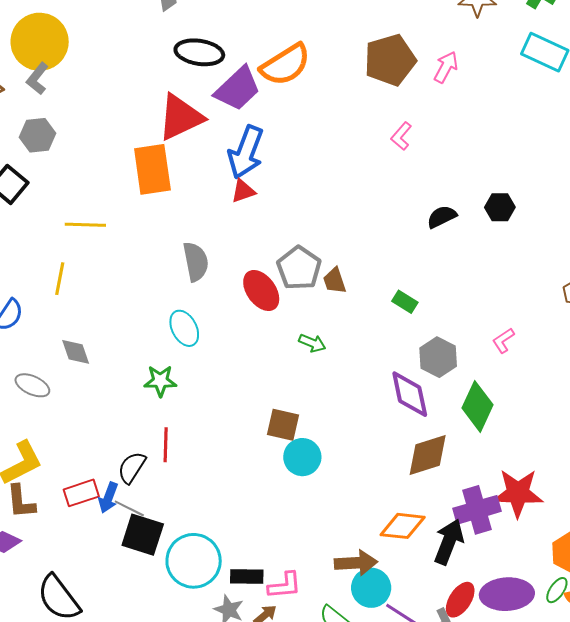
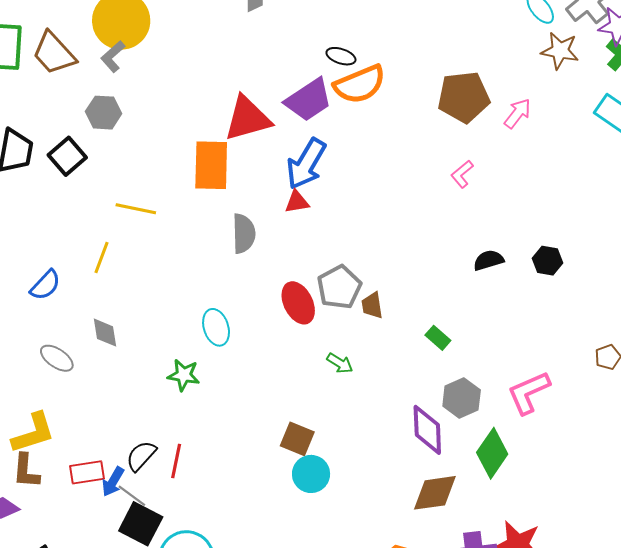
black ellipse: (199, 52) -> (341, 56), moved, size x0.6
gray semicircle: (196, 262) -> (244, 234), moved
pink L-shape: (503, 340) -> (529, 392), size x1.8
red line: (166, 445) -> (176, 461), moved

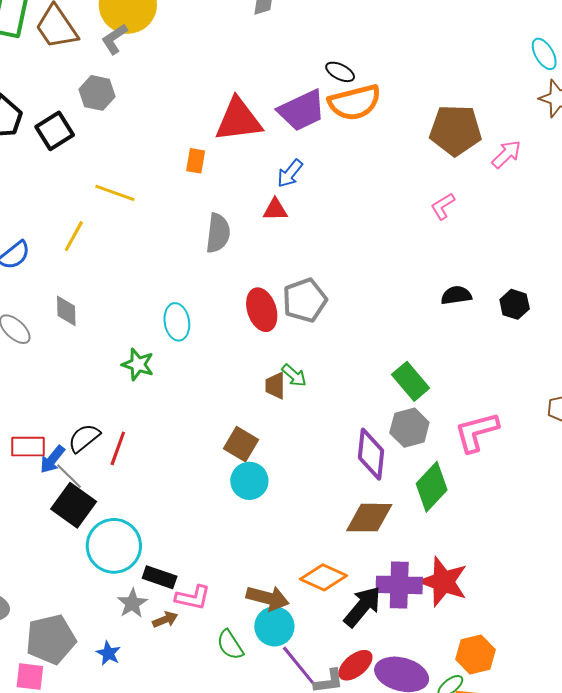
blue arrow: (306, 164) -> (290, 173), size x0.6
orange rectangle: (211, 165) -> (196, 161), size x0.5
brown trapezoid: (372, 305) -> (275, 386), moved
green rectangle: (438, 338) -> (411, 381), moved, size x1.5

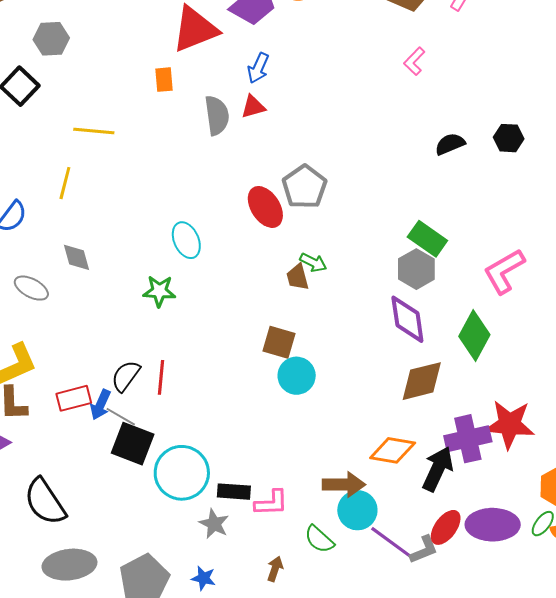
gray semicircle: (218, 233) -> (217, 115), moved
gray hexagon: (409, 428) -> (416, 269), moved
brown arrow: (165, 620) -> (275, 569), moved, turned -35

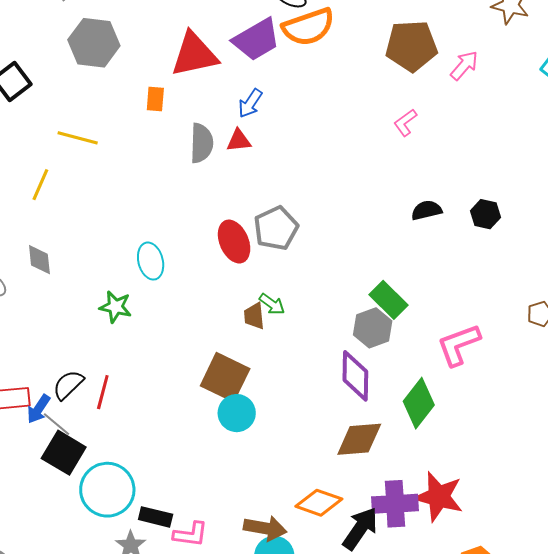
gray hexagon: (51, 39) -> (94, 43), moved, size x1.4
brown square: (279, 342) -> (225, 377), size x1.4

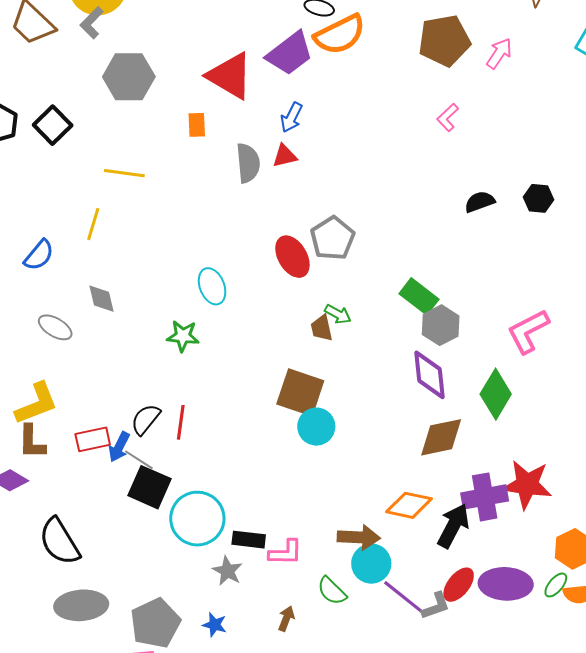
red triangle: (194, 54) -> (230, 76), turned 50
green rectangle: (389, 300) -> (419, 296), moved

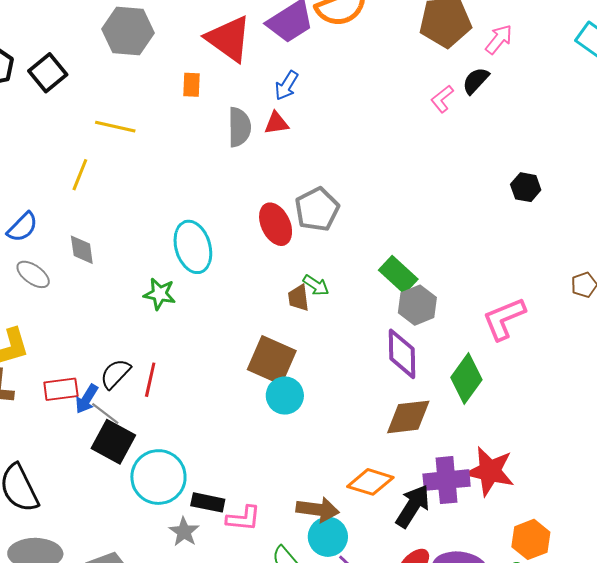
black semicircle: (480, 202) -> (476, 81), moved, turned -32
blue semicircle: (39, 255) -> (22, 227), moved
cyan ellipse: (212, 286) -> (193, 247), size x1.4

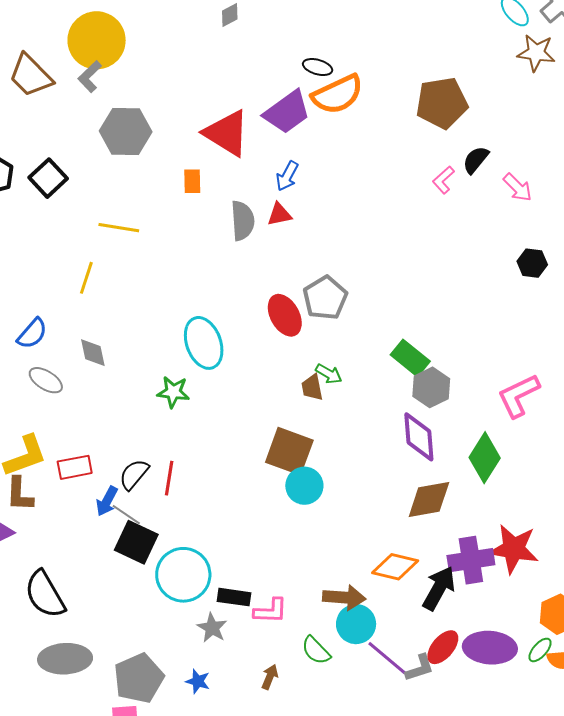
pink arrow: (499, 39) -> (518, 187), moved, turned 100
red rectangle: (61, 389) -> (75, 467), moved

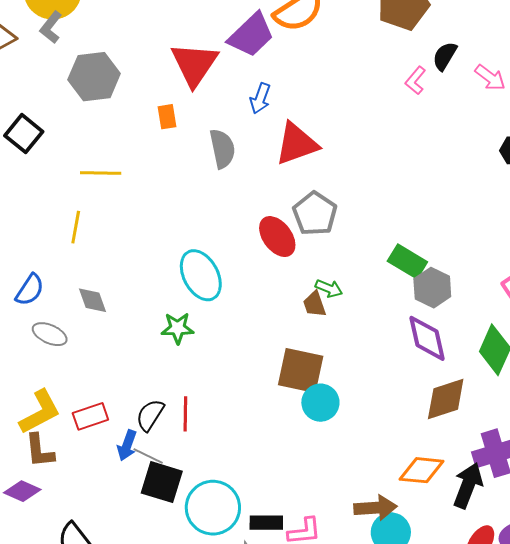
red triangle: (227, 133) -> (194, 64), turned 40
red triangle: (279, 214) -> (297, 144), moved, size x1.8

